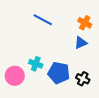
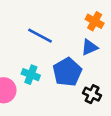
blue line: (43, 20) -> (40, 36), moved
blue pentagon: (59, 73) -> (67, 72), moved, turned 30

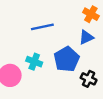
blue line: (40, 36) -> (42, 27), turned -40

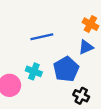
black cross: (89, 79) -> (81, 96), moved

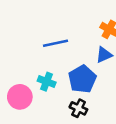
black cross: (81, 96) -> (78, 108), moved

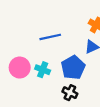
pink circle: (20, 97) -> (20, 68), moved

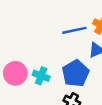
blue line: (50, 37) -> (74, 30), moved

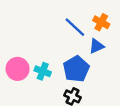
blue line: (74, 30) -> (75, 27), turned 55

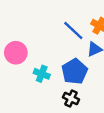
pink circle: (18, 69) -> (16, 53), moved

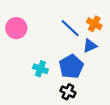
pink circle: (16, 53) -> (16, 28), moved

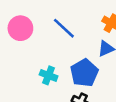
blue line: (70, 28) -> (64, 28), moved

